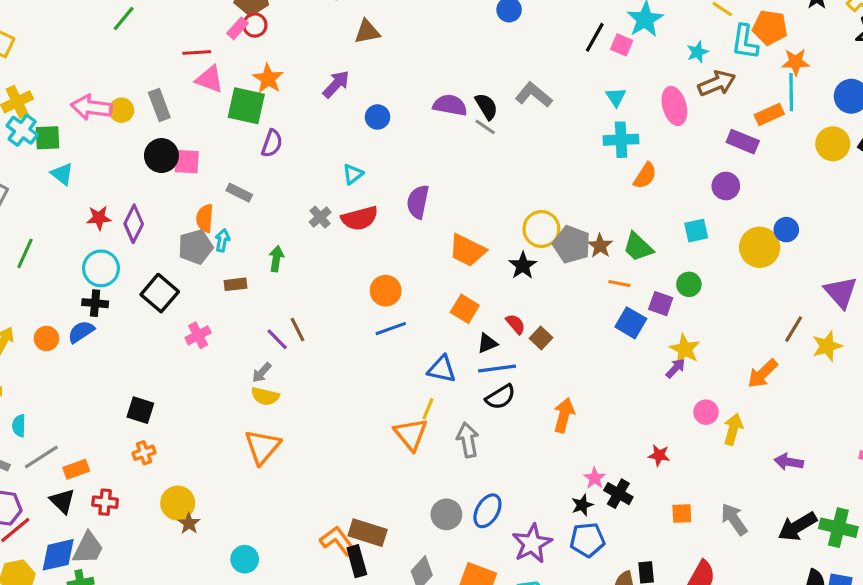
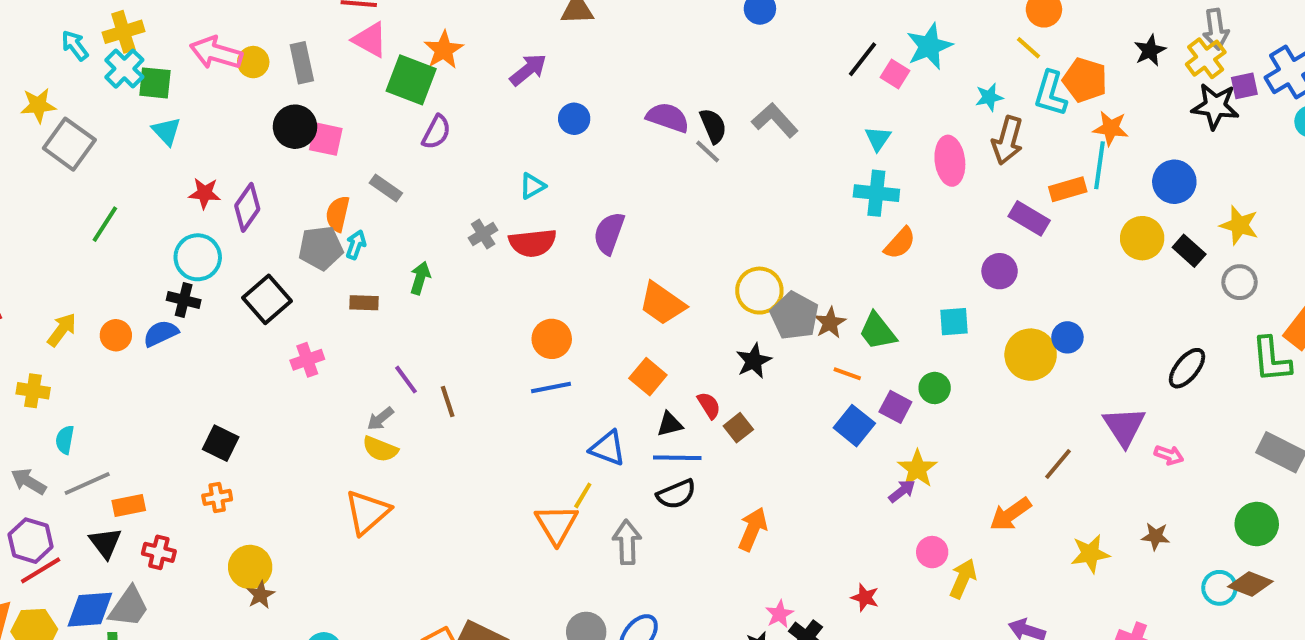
brown arrow: (717, 83) -> (1008, 140), turned 120
black star: (523, 266) -> (754, 361), moved
brown line: (298, 330) -> (448, 402), moved
yellow star: (827, 346) -> (1090, 554), moved

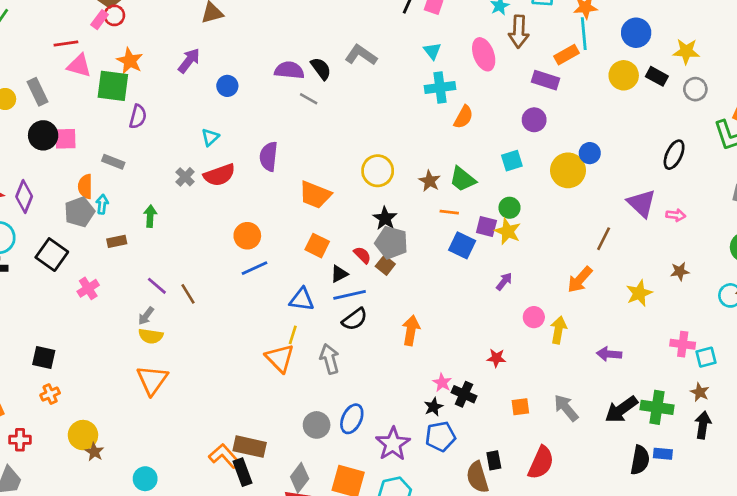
gray line: (708, 151) -> (309, 99), moved
gray pentagon: (794, 316) -> (391, 243), moved
yellow star: (917, 469) -> (508, 231), moved

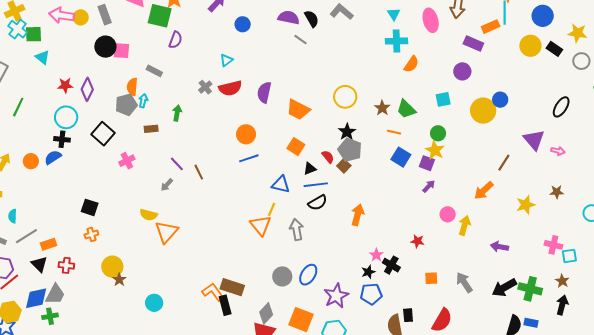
purple semicircle: (269, 156) -> (264, 92), moved
purple square: (486, 227) -> (427, 163), moved
yellow semicircle: (151, 336) -> (149, 215), moved

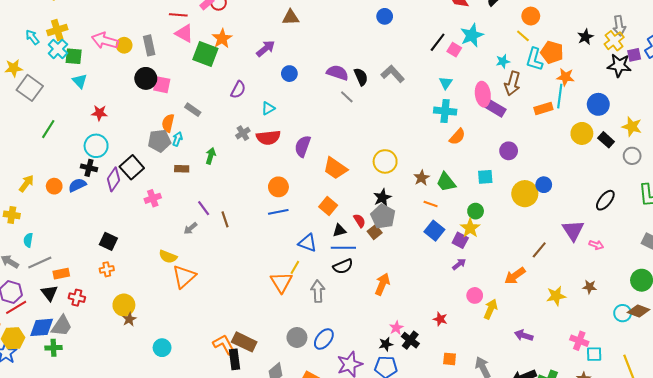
purple semicircle: (175, 40) -> (238, 90), moved
purple rectangle: (473, 43) -> (495, 108), moved
purple diamond: (87, 89) -> (114, 179), moved

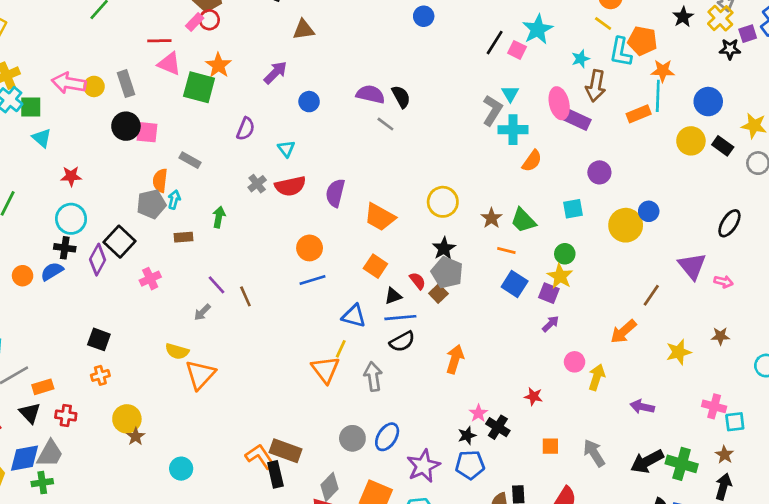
black star: (619, 65) -> (730, 49), size x0.7
gray L-shape: (393, 74) -> (492, 110), moved, turned 80
cyan triangle: (268, 108) -> (286, 149), turned -32

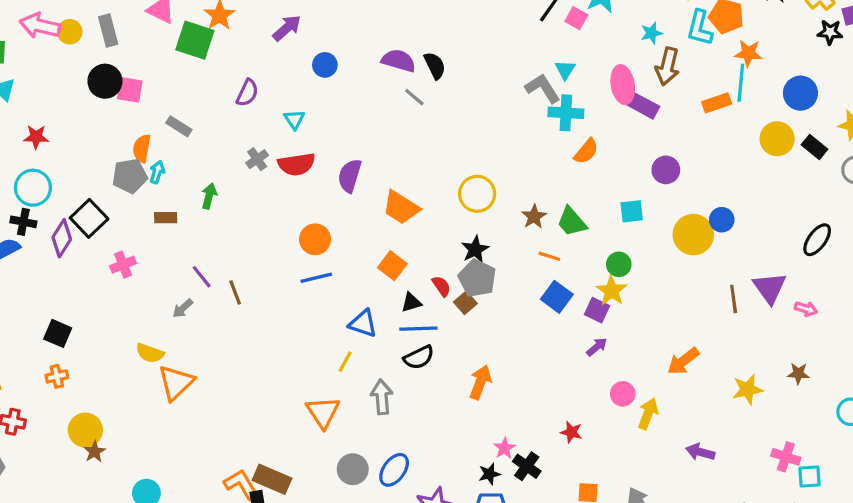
gray L-shape: (492, 110) -> (543, 88), turned -68
brown line: (651, 295) -> (734, 299), moved, turned -45
orange triangle: (325, 370) -> (323, 412), moved

